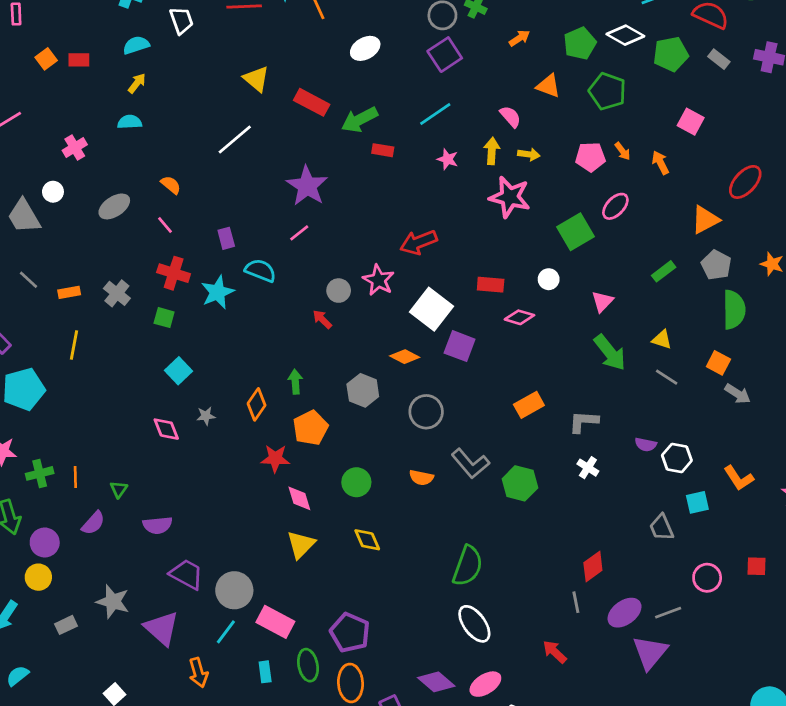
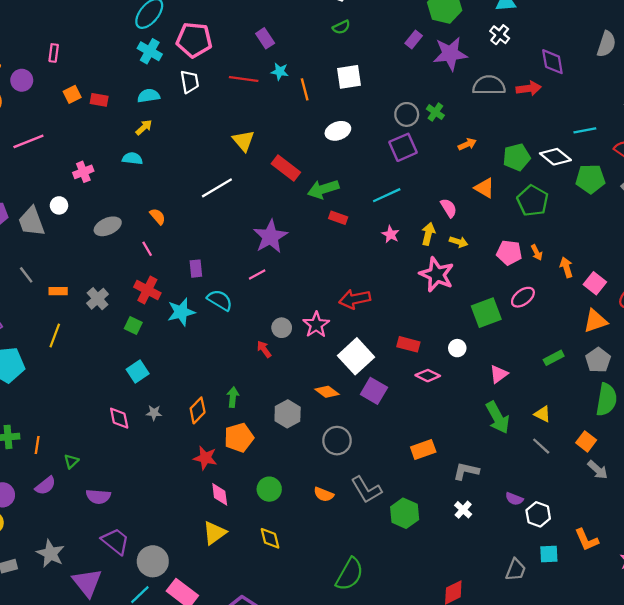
pink square: (691, 122) -> (595, 283), moved
gray trapezoid: (662, 527) -> (516, 570), turned -145

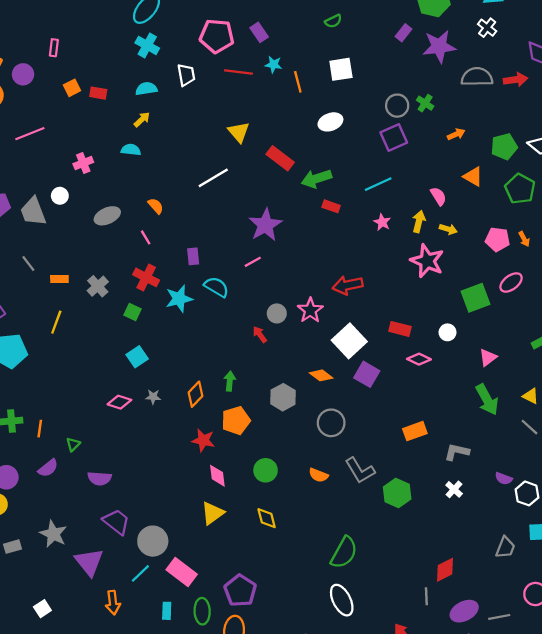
pink pentagon: (194, 40) -> (217, 36), moved
pink diamond: (119, 418) -> (119, 402), turned -60

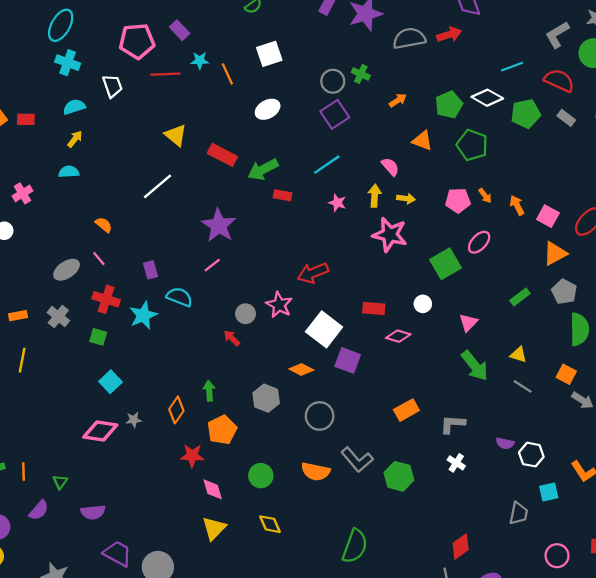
gray ellipse: (107, 216) -> (67, 270), moved
pink diamond: (119, 402) -> (100, 431), size x1.4
orange semicircle: (318, 475) -> (316, 472), size x1.4

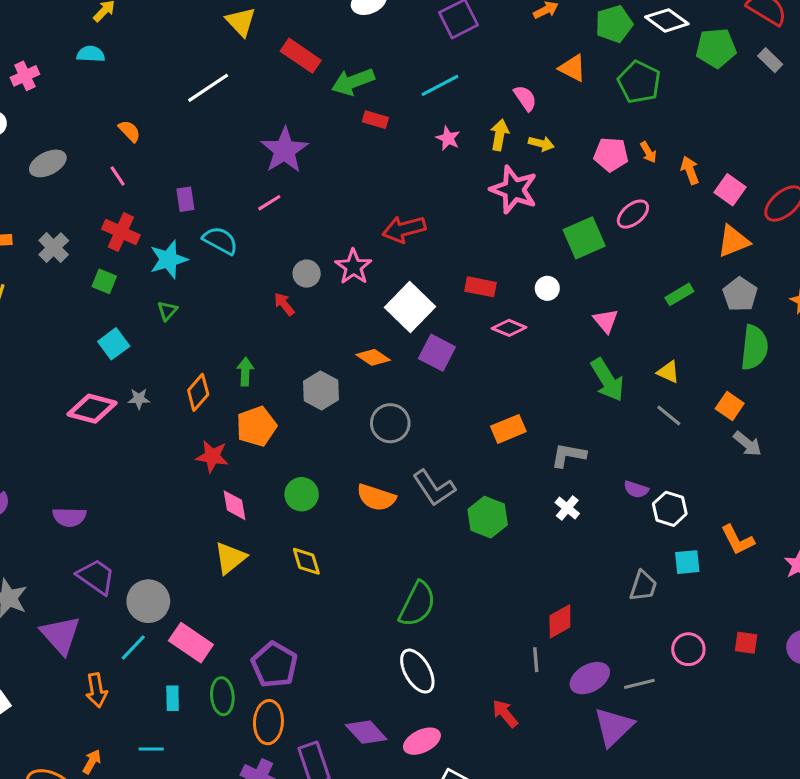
gray ellipse: (67, 270) -> (48, 163), moved
pink triangle: (468, 323) -> (606, 321), turned -30
green triangle: (60, 482) -> (167, 311), moved

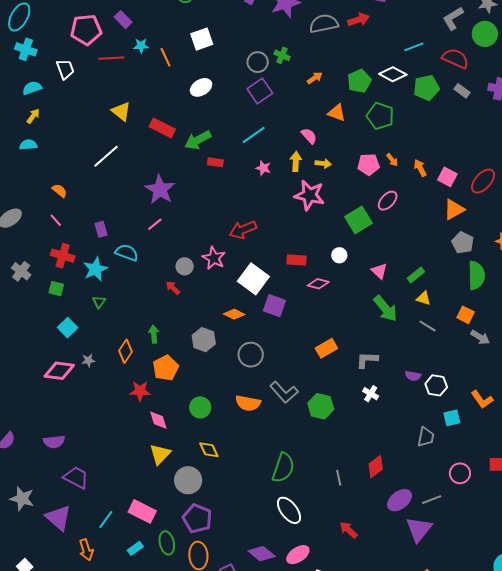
green rectangle: (679, 294) -> (416, 275), moved
gray circle: (148, 601) -> (188, 480), moved
gray line: (536, 660) -> (339, 478), moved
cyan rectangle: (173, 698) -> (135, 548), turned 63

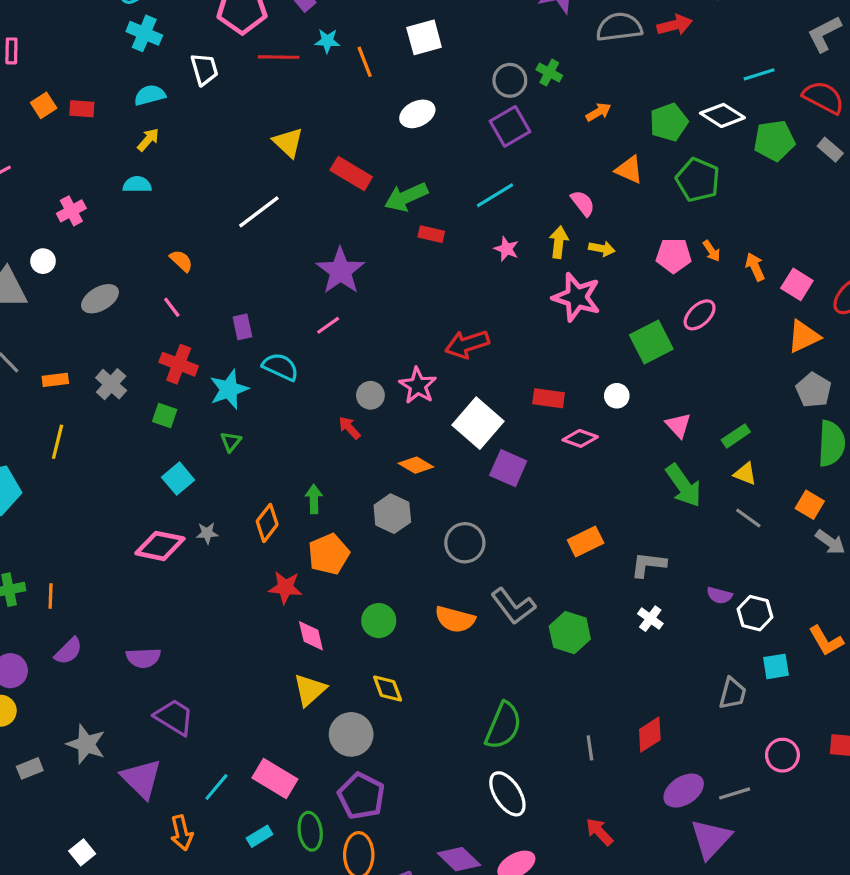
orange diamond: (234, 314) -> (416, 465), moved

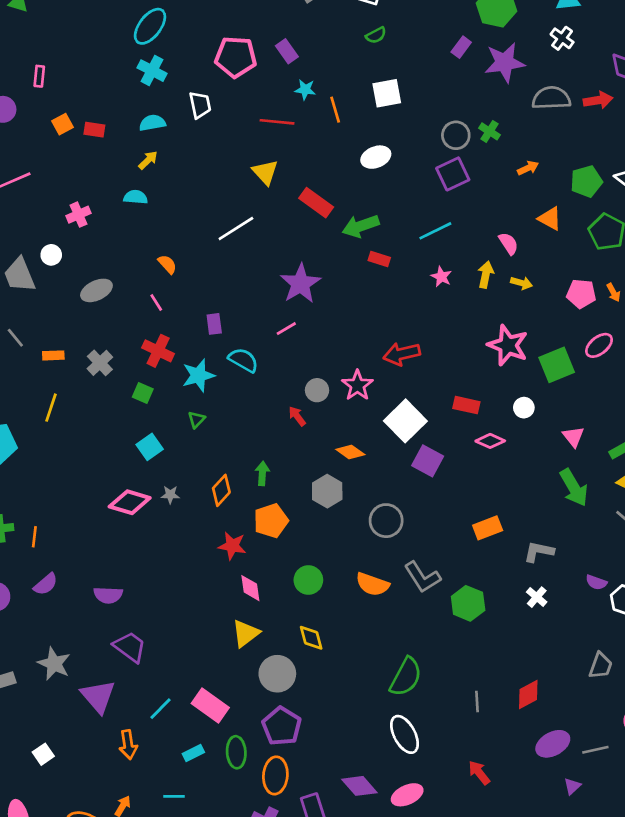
red line: (279, 57) -> (277, 122), moved
pink star: (577, 297) -> (508, 345), moved
purple triangle: (711, 839) -> (572, 786), size x0.5

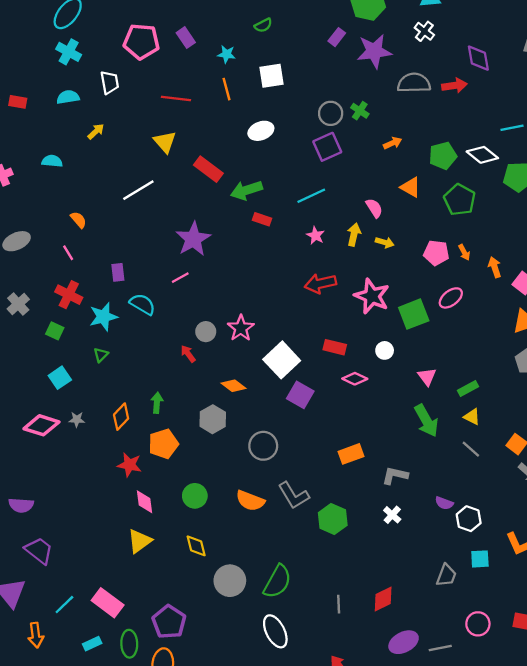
cyan star: (305, 90) -> (226, 54), moved
yellow arrow: (148, 160) -> (96, 131), moved
red arrow: (402, 354) -> (320, 283), moved
gray circle: (277, 674) -> (230, 581), moved

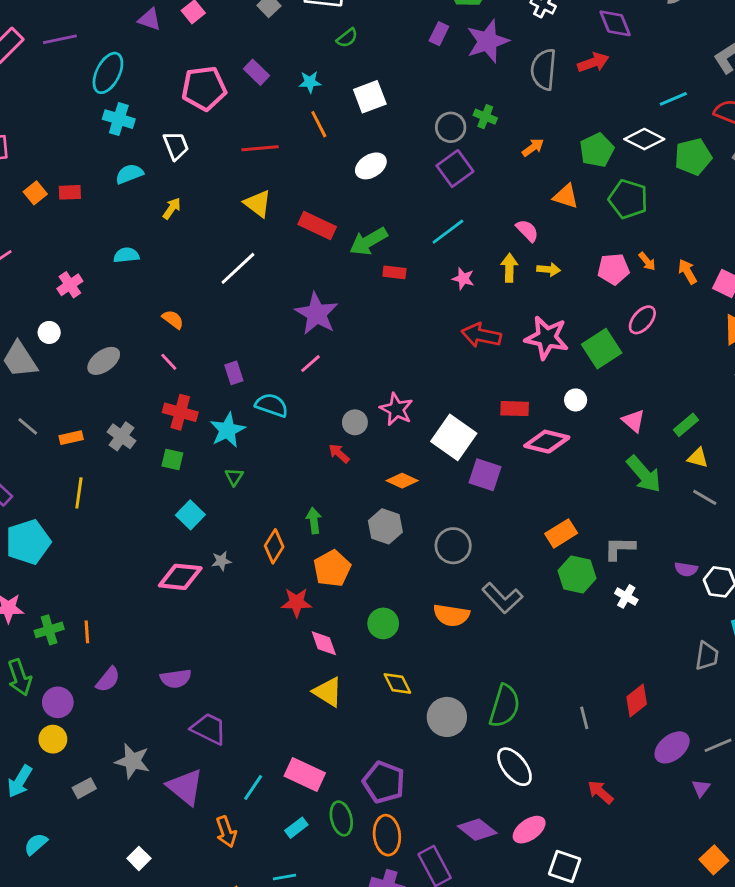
gray semicircle: (414, 83) -> (544, 69), turned -72
red arrow: (320, 283) -> (481, 335), turned 36
pink diamond: (355, 379) -> (547, 442), size x1.4
green hexagon: (333, 519) -> (577, 575), moved
yellow triangle: (140, 541) -> (328, 692), turned -40

